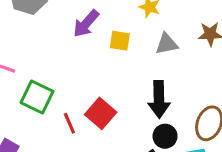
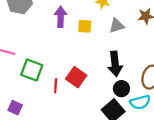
purple arrow: (86, 24) -> (61, 17), turned 144
red line: (69, 123) -> (56, 86), turned 32

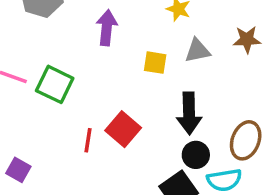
yellow square: (85, 26) -> (155, 63), moved
green square: (32, 70) -> (55, 84), moved

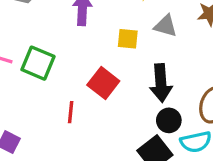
gray triangle: (198, 51) -> (166, 26), turned 30
red square: (123, 129) -> (103, 83), moved

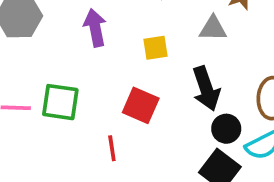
gray triangle: (166, 26) -> (213, 28), moved

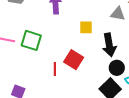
yellow square: (155, 48) -> (86, 27), moved
red square: (141, 105) -> (74, 60), moved

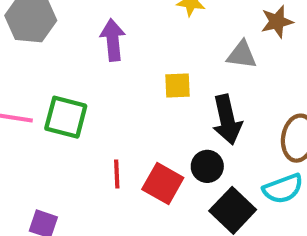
red square: (74, 60) -> (163, 184), moved
black circle: (117, 68) -> (207, 166), moved

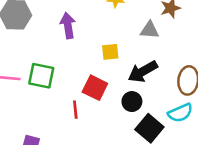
black arrow: (227, 120) -> (143, 71), turned 76
red square: (163, 184) -> (95, 88), moved

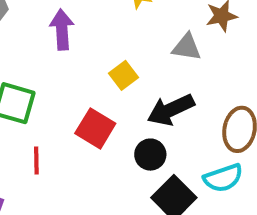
yellow square: (110, 52) -> (124, 75), turned -36
red line: (75, 110) -> (36, 160), moved

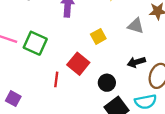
black arrow: (171, 110) -> (136, 62), moved, size x0.7
red line: (36, 160) -> (56, 79), moved

